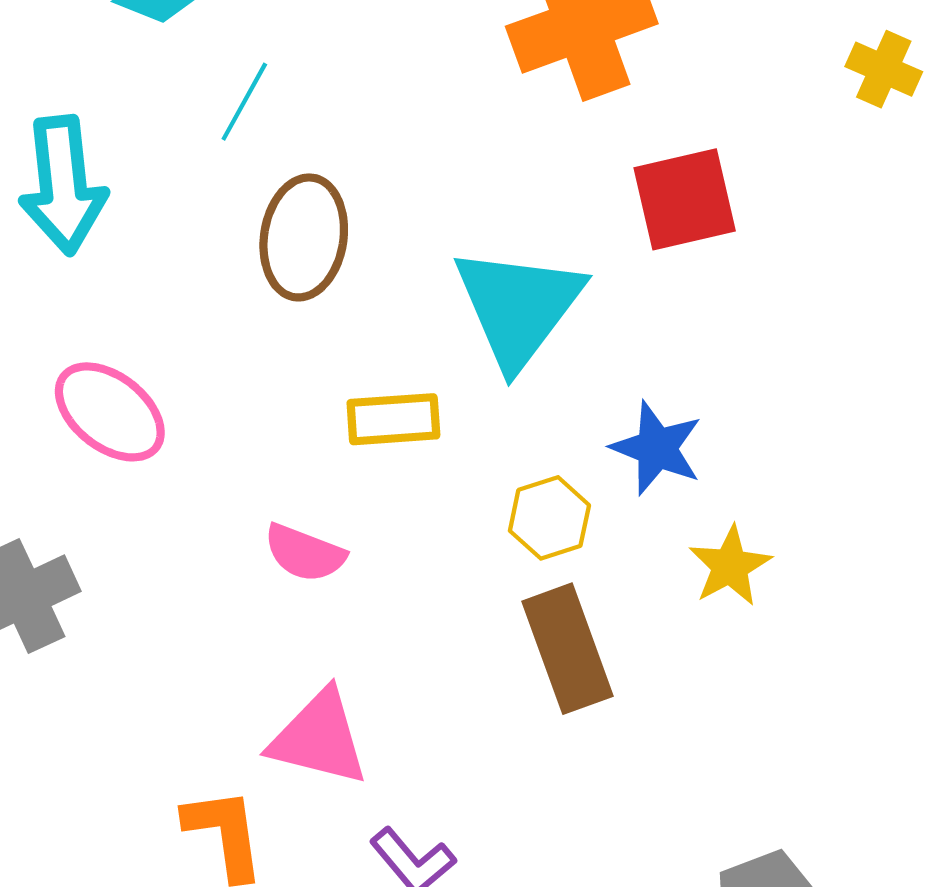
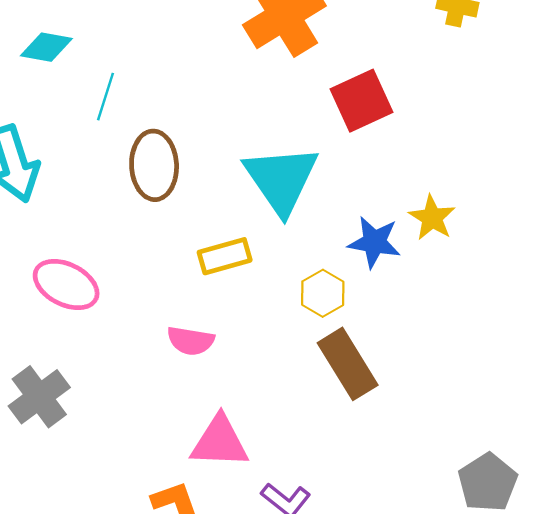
yellow star: (730, 566) -> (432, 218), moved

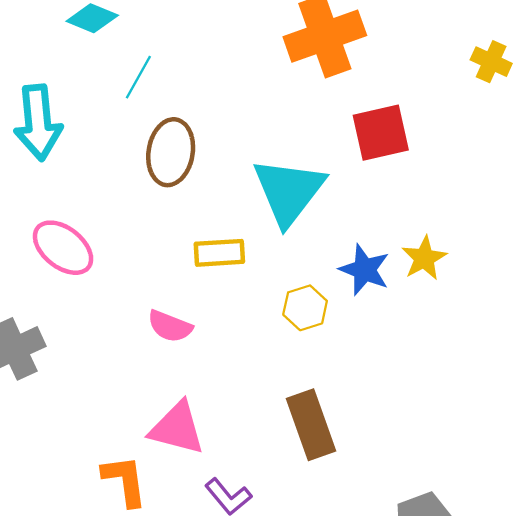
brown rectangle: (348, 364) -> (311, 425), moved

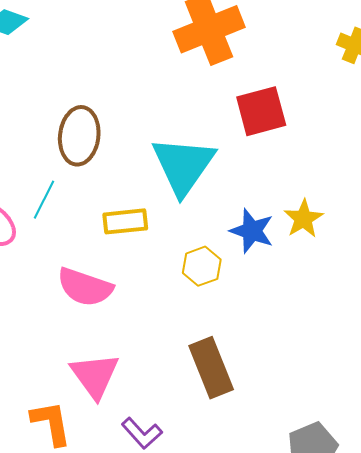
cyan line: (138, 77) -> (44, 200), moved
pink semicircle: (170, 326) -> (85, 287), size x1.4
pink triangle: (177, 428) -> (95, 376), turned 42

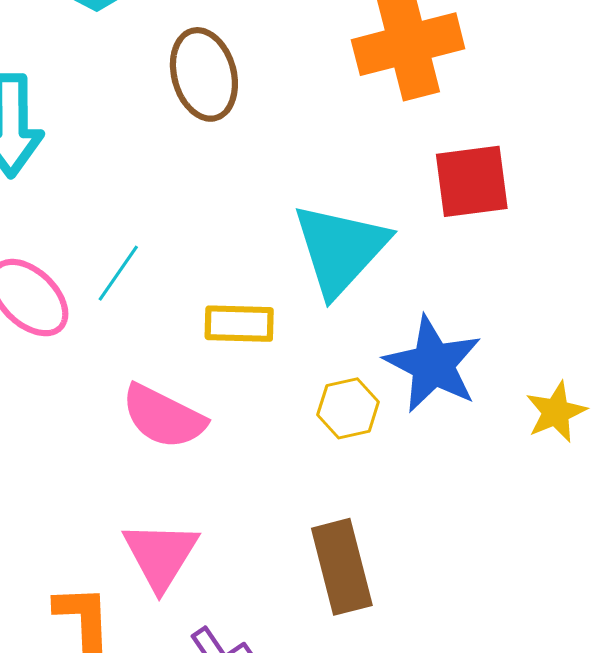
brown ellipse: (79, 136) -> (204, 74), moved, turned -30
yellow star: (303, 219) -> (556, 412), moved
blue star: (252, 231) -> (433, 364), size x1.4

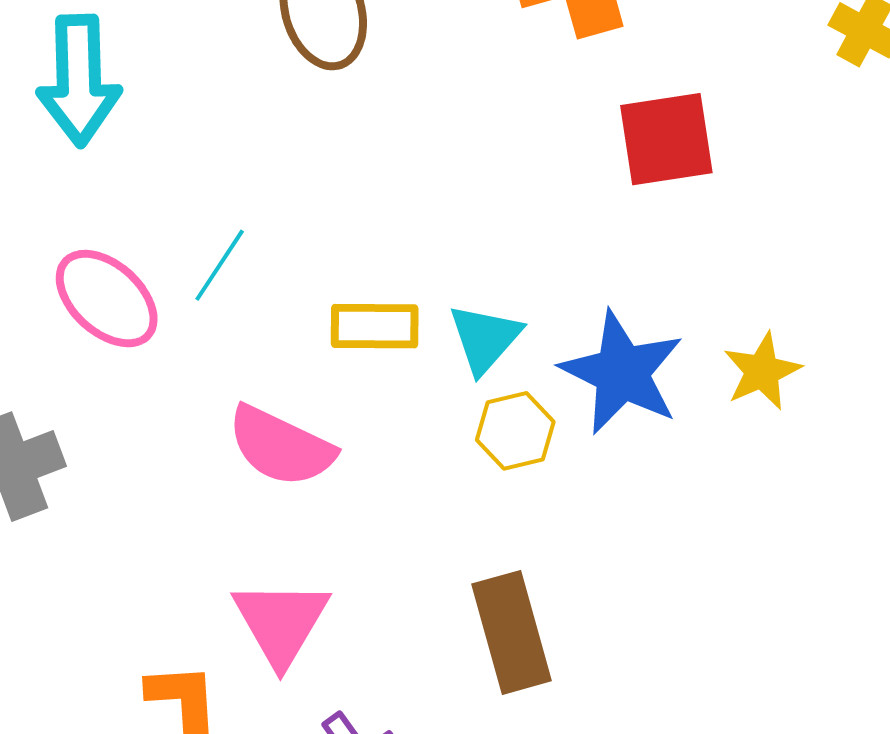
cyan triangle: (340, 249) -> (485, 338), moved, size x0.6
yellow star: (556, 412) -> (762, 371), moved

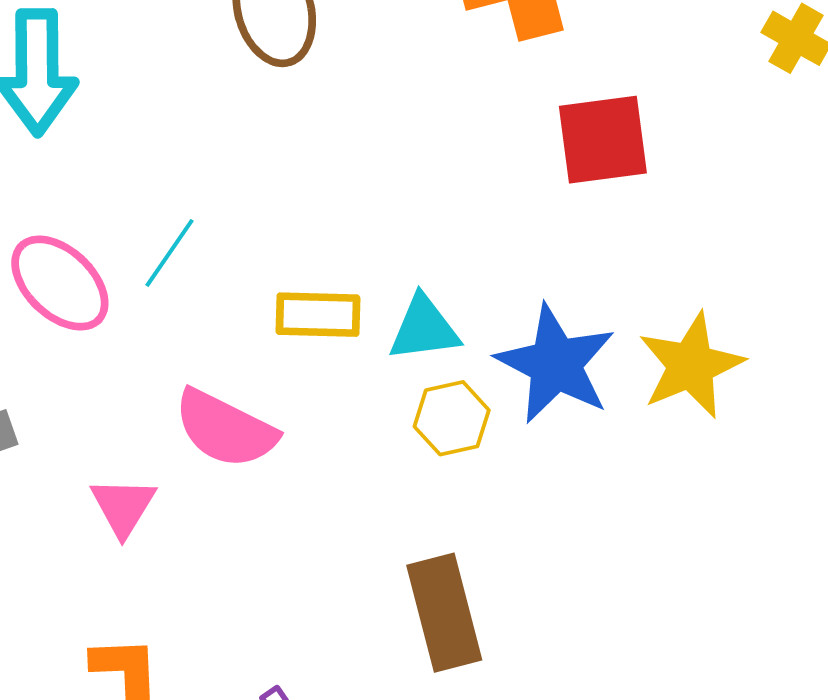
cyan triangle: (485, 338) -> (424, 328), turned 40
yellow star: (762, 371) -> (691, 365), size x1.4
pink triangle: (281, 622) -> (123, 507), moved, size x0.7

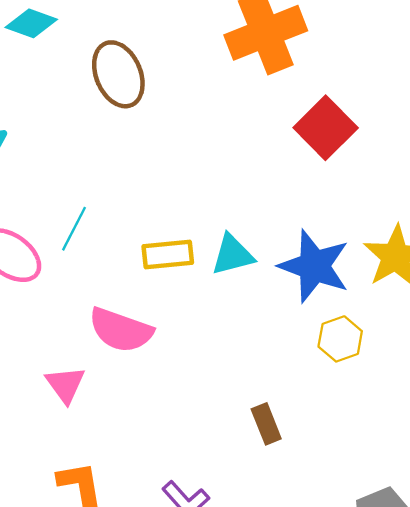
red square: (603, 140) -> (326, 128), turned -30
yellow hexagon: (452, 418) -> (340, 339), moved
brown rectangle: (444, 613) -> (266, 424), size x0.6

